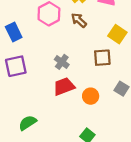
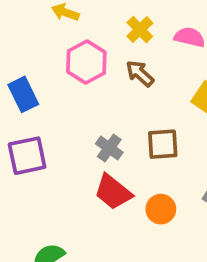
brown square: (102, 58) -> (163, 144), moved
red trapezoid: (64, 86) -> (113, 192), turned -120

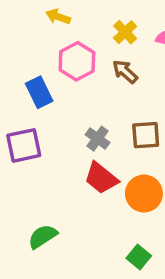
blue rectangle: (23, 94) -> (39, 92), moved
orange circle: (161, 209) -> (144, 194), size x1.4

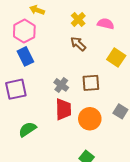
pink hexagon: (77, 61) -> (24, 31), moved
red trapezoid: (101, 178) -> (63, 109), turned -130
green semicircle: (43, 236) -> (27, 129), moved

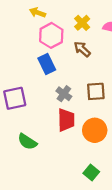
pink hexagon: (24, 31) -> (51, 35), moved
blue rectangle: (25, 56) -> (47, 64), moved
green semicircle: (27, 129) -> (27, 142), turned -114

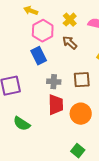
gray cross: (64, 94) -> (54, 82), turned -32

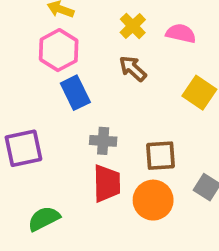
pink hexagon: (43, 31) -> (59, 50), moved
brown square: (82, 80) -> (161, 156), moved
green semicircle: (22, 124) -> (44, 219), turned 120

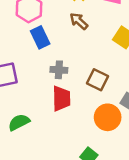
brown square: (161, 156) -> (98, 80), turned 30
orange circle: (153, 200) -> (108, 117), moved

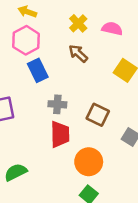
orange circle: (108, 117) -> (89, 162), moved
green semicircle: (19, 122) -> (16, 172), moved

